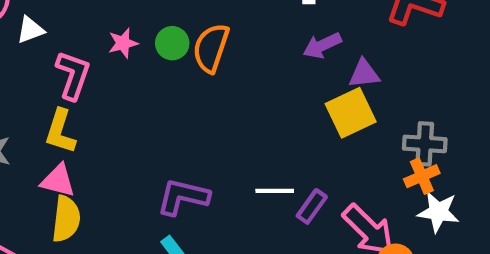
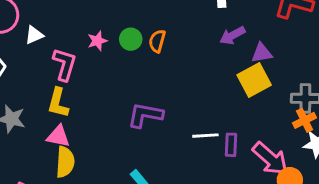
orange semicircle: (211, 48) -> (157, 41), size x0.7
purple L-shape: (183, 197) -> (145, 115), moved
purple rectangle: (312, 206) -> (231, 145), turned -30

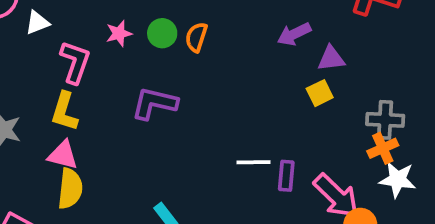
yellow square: (254, 80) -> (320, 93), size x0.6
purple L-shape: (145, 115) -> (154, 103), moved

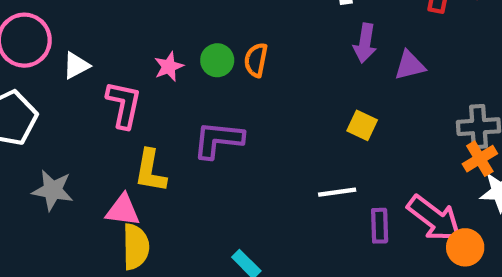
purple arrow: (294, 34) -> (365, 43), turned -48
yellow square: (320, 93) -> (362, 125), moved, turned -32
yellow L-shape: (64, 112) -> (150, 171), moved
purple rectangle: (286, 176) -> (380, 226), moved

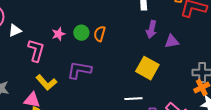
yellow square: (362, 125) -> (147, 68), size x1.6
yellow L-shape: (150, 171) -> (46, 82), turned -55

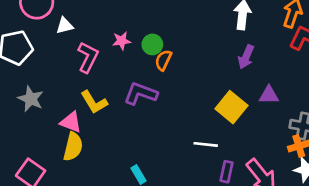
orange semicircle: (100, 34) -> (163, 60), moved
purple triangle: (172, 41) -> (269, 95), moved

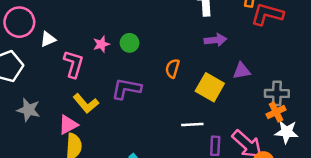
purple arrow: (246, 57) -> (215, 40), turned -110
orange semicircle: (163, 60) -> (172, 68), moved
pink triangle: (71, 122) -> (68, 125), turned -40

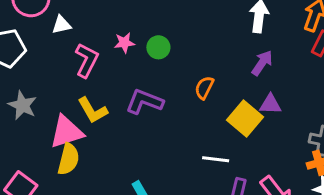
purple arrow: (215, 40) -> (262, 63), turned -60
purple triangle: (242, 71) -> (270, 104), moved
pink triangle: (68, 125) -> (66, 132), size x1.4

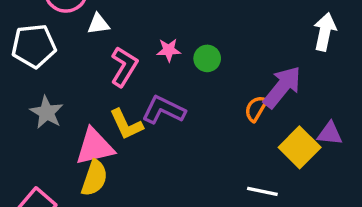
purple arrow: (262, 63) -> (282, 87), moved, size x1.5
purple L-shape: (144, 102) -> (164, 110), moved

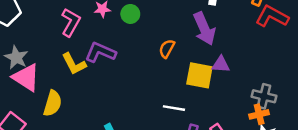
purple arrow: (282, 87) -> (204, 29), moved, turned 120
pink triangle: (95, 147) -> (26, 77), moved, turned 48
yellow square: (300, 147) -> (199, 75), turned -32

